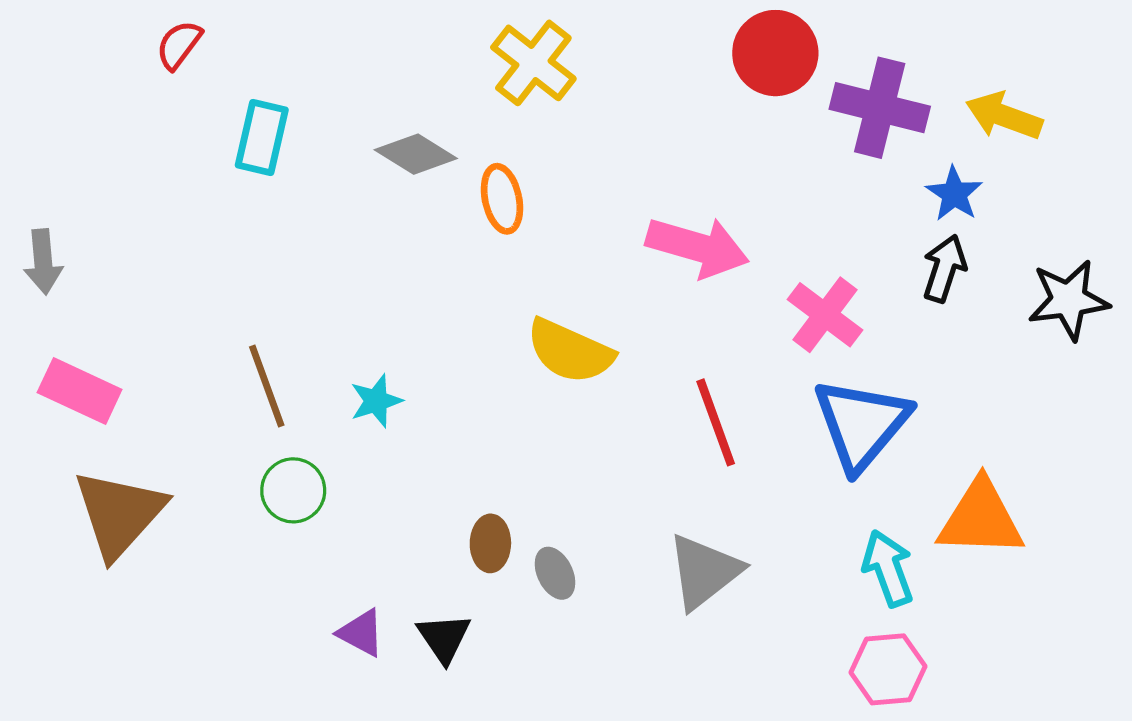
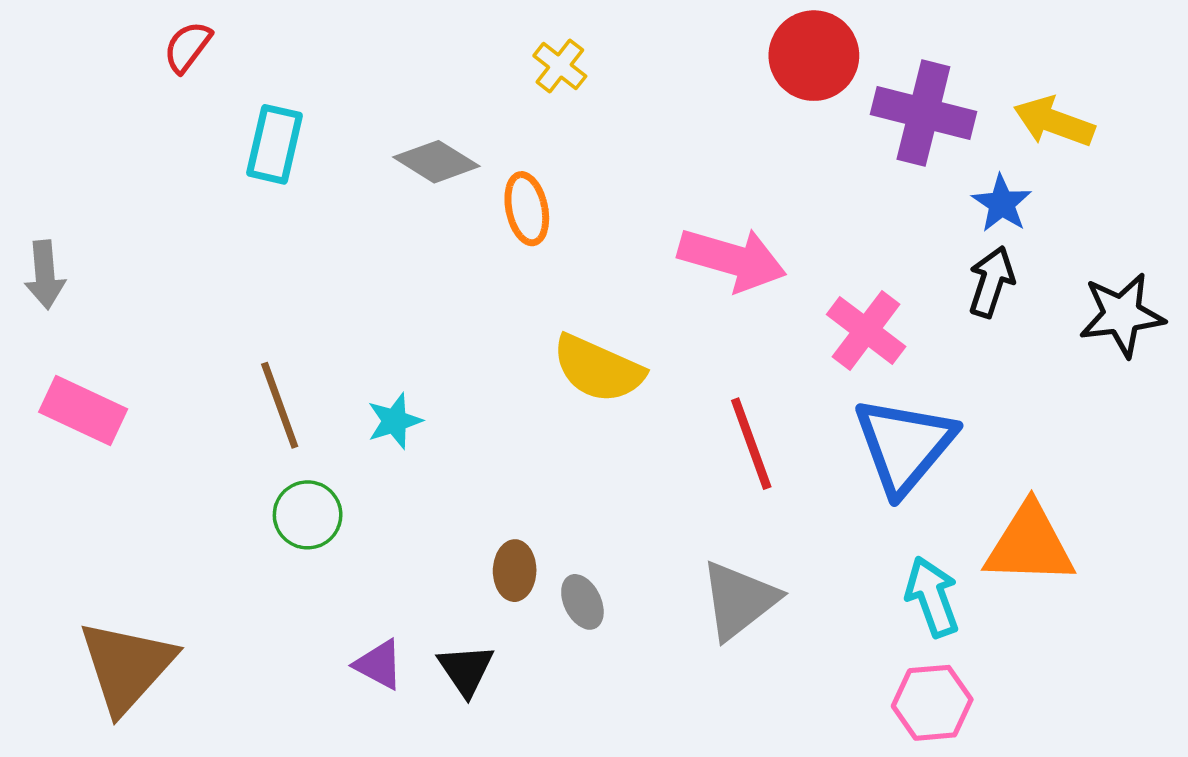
yellow cross: (533, 63) -> (560, 66), size x0.6
brown triangle: (119, 514) -> (127, 666), moved

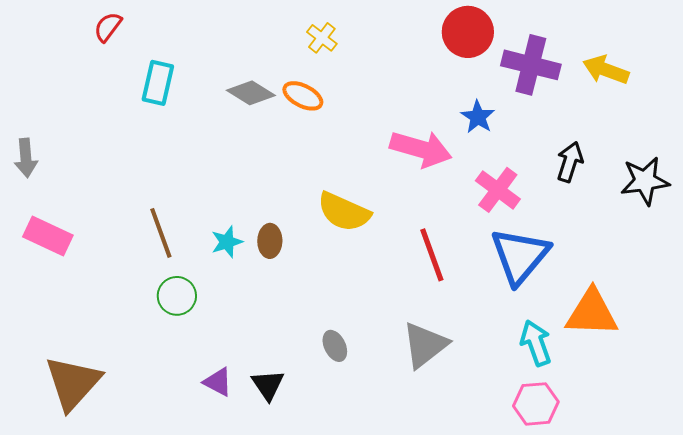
blue star: (1002, 203) -> (478, 117), moved
orange ellipse: (527, 209) -> (303, 96), moved, turned -51
brown ellipse: (515, 571) -> (270, 241), moved

